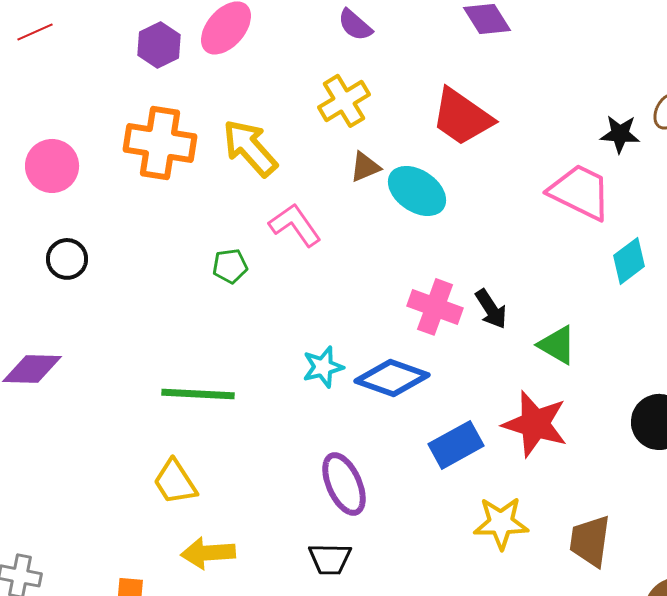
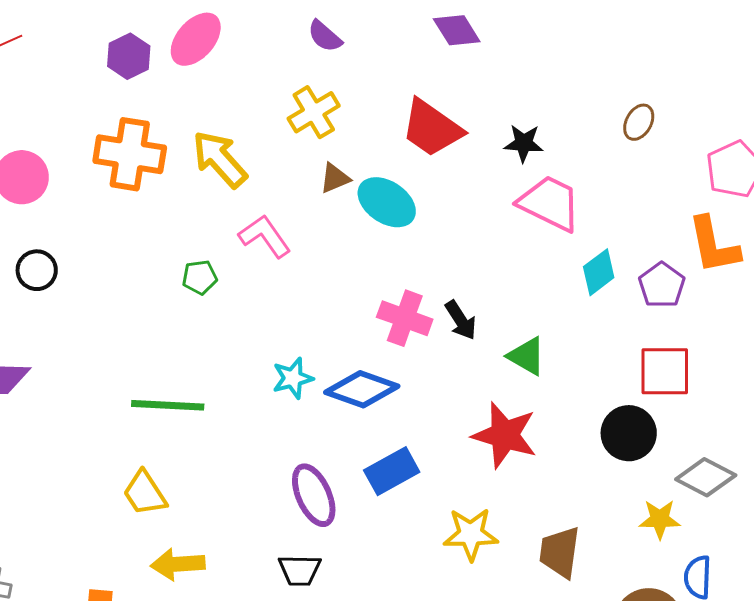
black star: (620, 134) -> (524, 143), moved
blue rectangle: (456, 445) -> (392, 471), moved

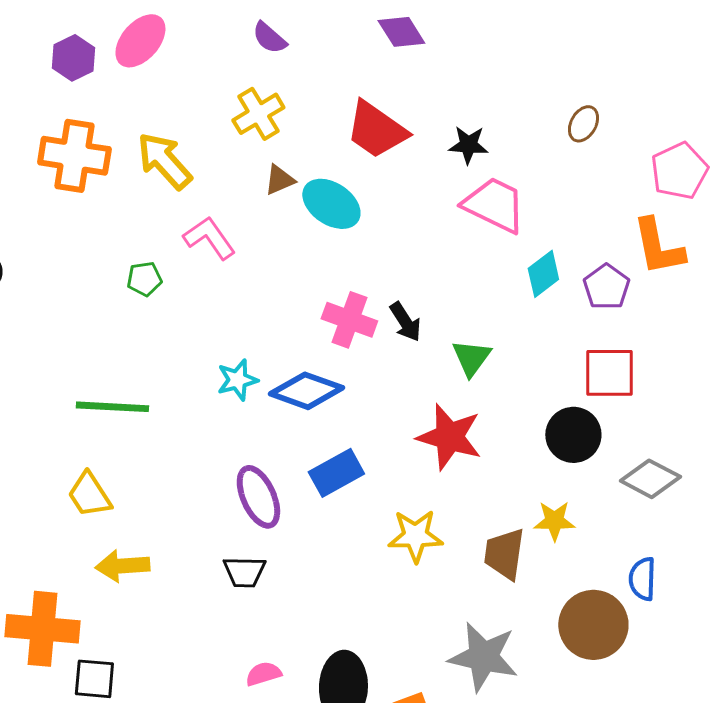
green triangle: (527, 356) -> (471, 358), turned 36
yellow star: (660, 519) -> (554, 521), moved

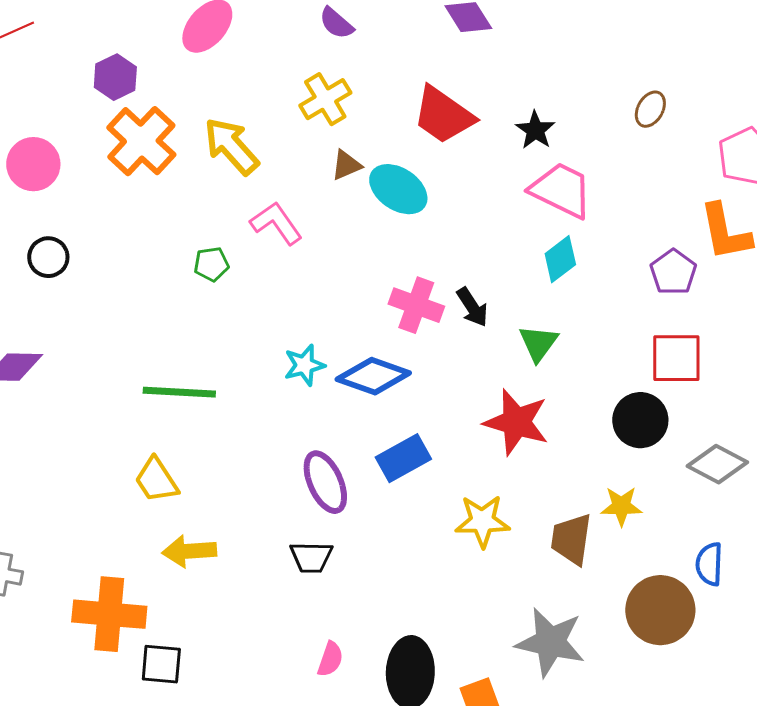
purple hexagon: (73, 58) -> (115, 77), moved
black star: (468, 145) -> (535, 130), turned 30
orange cross: (74, 156) -> (141, 141), turned 34
cyan diamond: (543, 274) -> (560, 259), moved
pink semicircle: (263, 674) -> (330, 659), turned 126

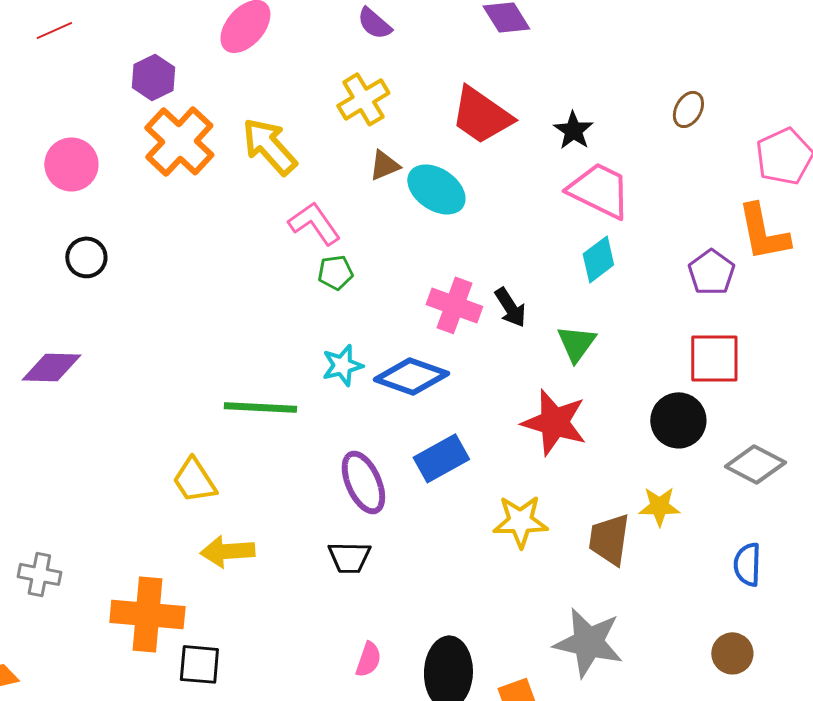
green pentagon: (211, 264) -> (335, 272), moved
green line: (179, 392) -> (260, 407), moved
brown circle: (660, 610) -> (732, 653), moved, size x0.6

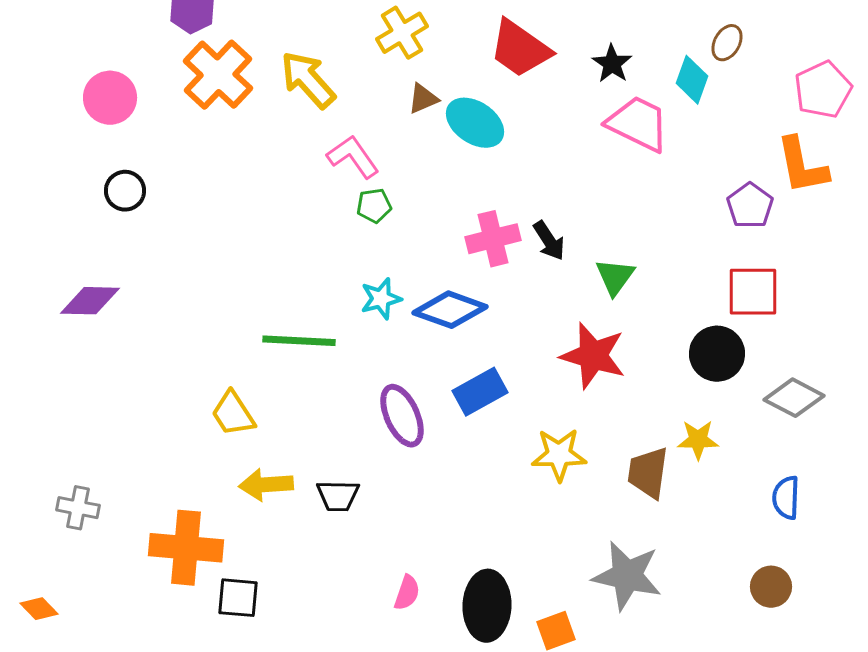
cyan diamond: (598, 259) -> (692, 80), moved, turned -33
pink cross: (454, 305) -> (493, 239), turned -34
black trapezoid: (349, 557) -> (338, 496), moved

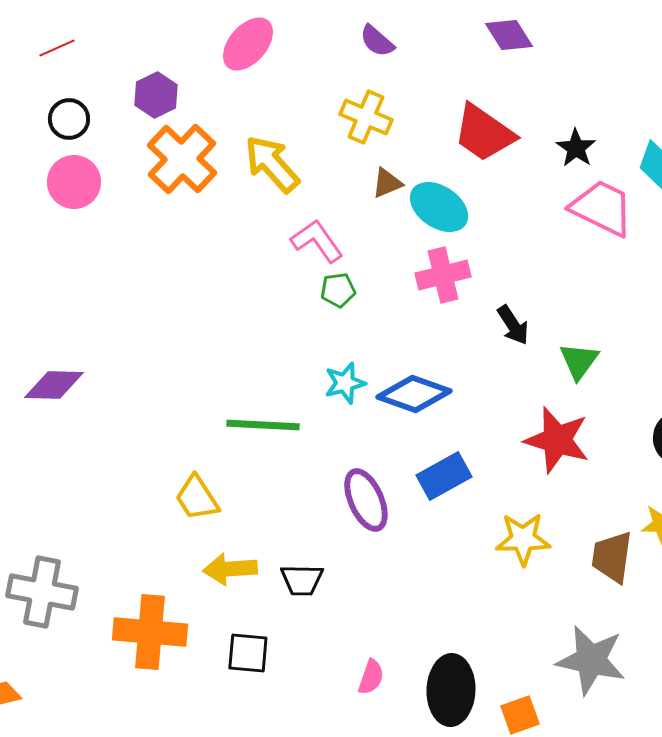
yellow cross: (402, 33) -> (366, 117), turned -36
black circle: (125, 191) -> (69, 119), moved
pink cross: (493, 239) -> (443, 275), moved
gray cross: (78, 508) -> (42, 592), size x1.6
black square: (238, 598) -> (248, 653), moved

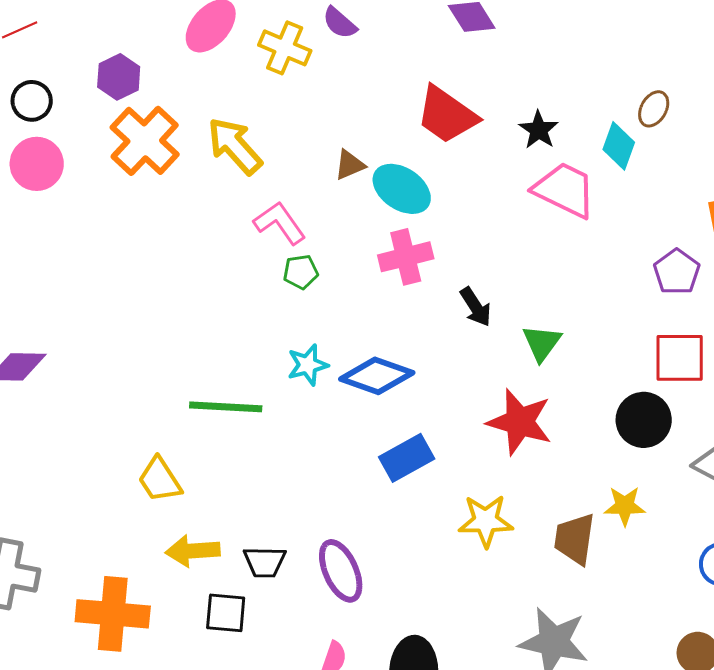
yellow cross: (366, 117) -> (285, 48), moved
purple ellipse: (366, 500) -> (341, 571), moved
black square: (248, 653) -> (226, 613), moved

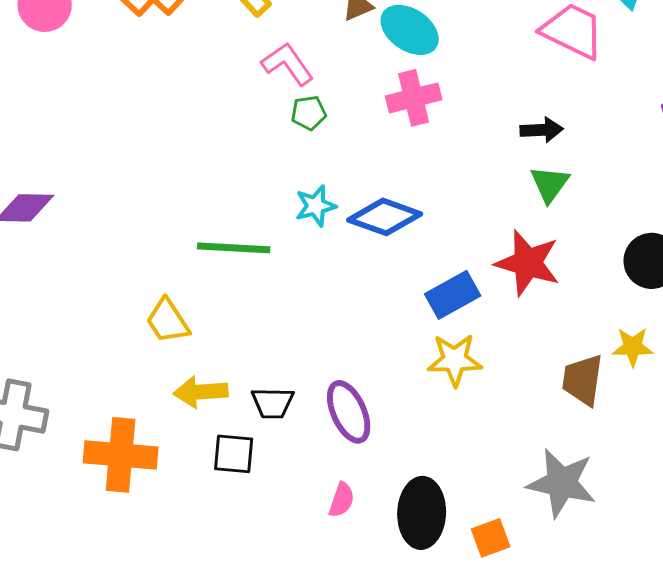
black arrow: (476, 307) -> (542, 130), moved, turned -60
blue rectangle: (407, 458) -> (453, 295), moved
yellow star: (486, 521) -> (455, 360), moved

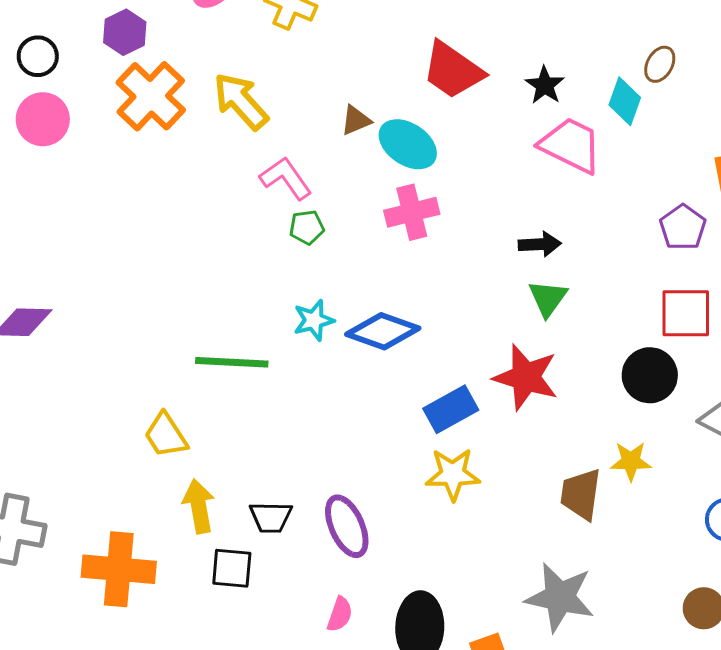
yellow arrow: (201, 392) -> (199, 506), turned 84

